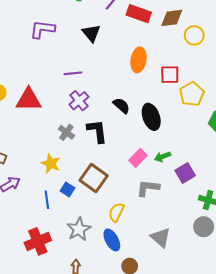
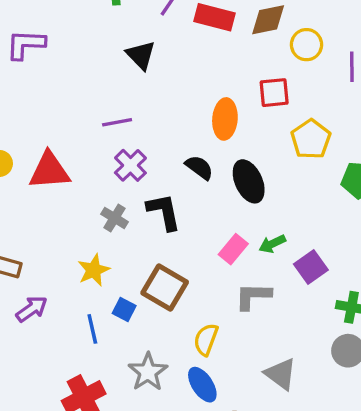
purple L-shape: (42, 29) -> (26, 44), moved
orange ellipse: (138, 60) -> (225, 119), moved
red square: (170, 75) -> (274, 93), moved
yellow star: (51, 163) -> (94, 270), turned 30

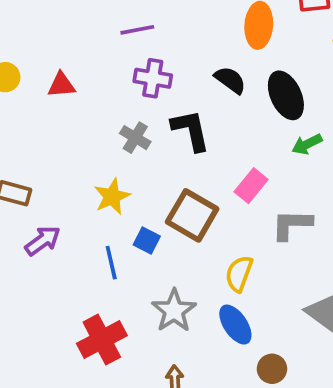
purple cross: (130, 165) -> (153, 78), turned -36
red triangle: (49, 171) -> (61, 85), size x0.6
green arrow: (272, 244) -> (307, 144), moved
pink rectangle: (233, 249) -> (251, 186), moved

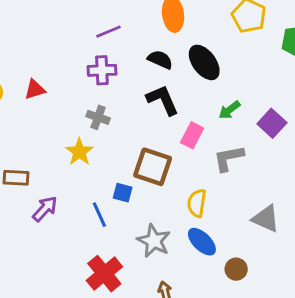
purple line: (137, 30) -> (108, 32), moved
black L-shape: (191, 130) -> (163, 100), moved
green arrow: (307, 144) -> (229, 110), moved
yellow star: (112, 196) -> (79, 152), moved

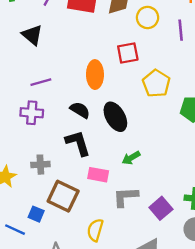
gray cross: (98, 117) -> (40, 165), moved, turned -30
purple square: (272, 123) -> (161, 208), moved
pink rectangle: (192, 135) -> (98, 175), turned 66
blue line: (99, 215) -> (15, 230), turned -48

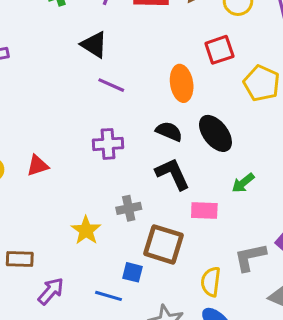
purple line: (41, 82) -> (111, 85), moved, turned 48
gray L-shape: (126, 197) -> (250, 257), moved

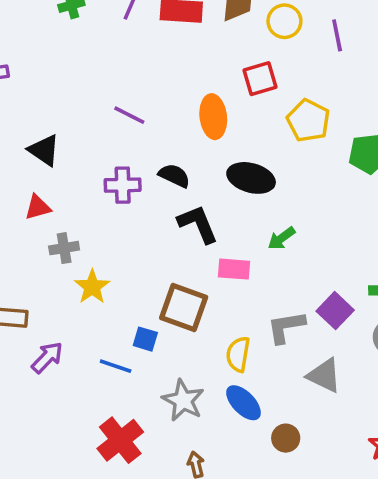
black triangle: (94, 45) -> (44, 150), moved
black semicircle: (169, 131) -> (174, 176), moved
black ellipse: (215, 133) -> (251, 178), turned -39
gray cross: (129, 208) -> (64, 248), moved

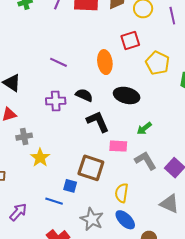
gray L-shape: (286, 327) -> (145, 161), moved, turned 70
purple arrow: (47, 357) -> (18, 212), moved

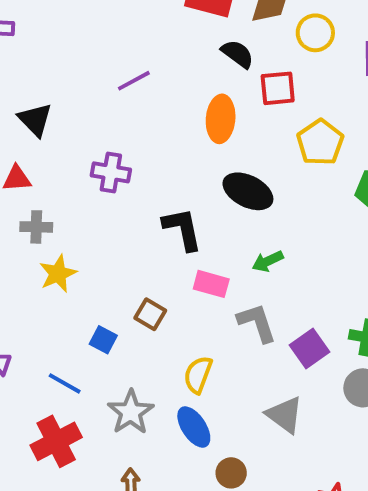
purple line: (58, 62) -> (134, 81), moved, turned -66
black semicircle: (84, 95) -> (238, 54), moved
brown square: (91, 168) -> (150, 314), size x0.6
blue line: (54, 201) -> (65, 383), moved

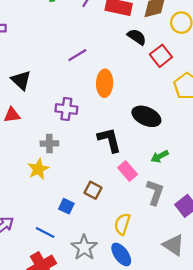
red square: (278, 88) -> (161, 56), turned -30
orange ellipse: (221, 119) -> (105, 83), moved
gray cross: (36, 227) -> (49, 143), moved
pink rectangle: (211, 284) -> (128, 171), turned 36
gray L-shape: (257, 323) -> (155, 192), turned 40

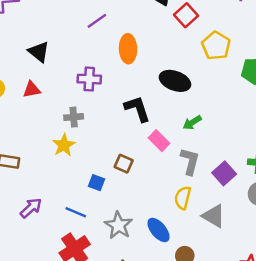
yellow semicircle: (122, 224) -> (183, 198), moved

